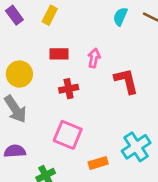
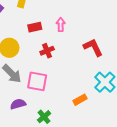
red L-shape: (126, 81) -> (93, 47), moved
pink square: (68, 135) -> (37, 81), moved

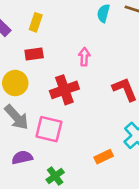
red rectangle: (35, 27) -> (34, 54), moved
red cross: (47, 51) -> (64, 90), size x1.5

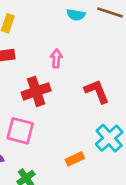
cyan semicircle: (103, 13) -> (76, 15), turned -96

